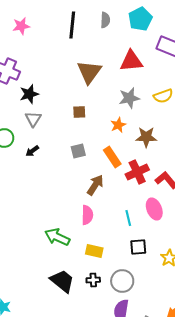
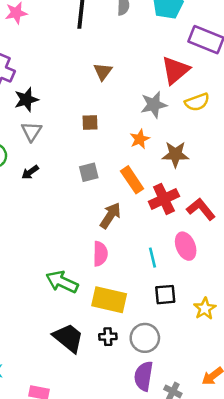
red triangle: (131, 61) -> (175, 70), moved, turned -35
brown triangle: (89, 72) -> (103, 72), size x0.6
yellow rectangle: (94, 251) -> (109, 300), size x1.5

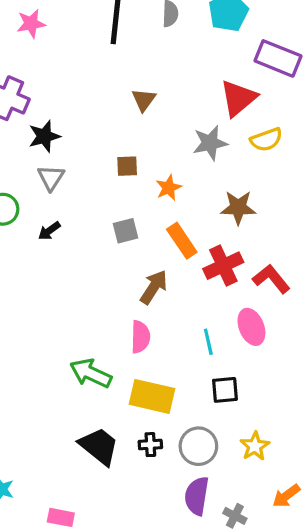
orange star: (140, 139) -> (169, 188), moved
yellow star: (205, 309) -> (255, 446), moved

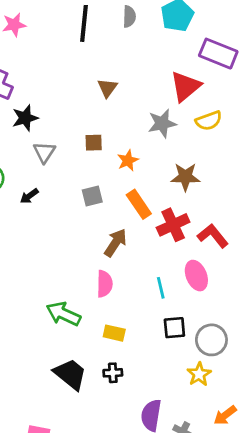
gray triangle: (51, 178) -> (44, 152), moved
yellow rectangle: (152, 396) -> (114, 333), size x0.6
gray circle: (198, 446) -> (211, 340), moved

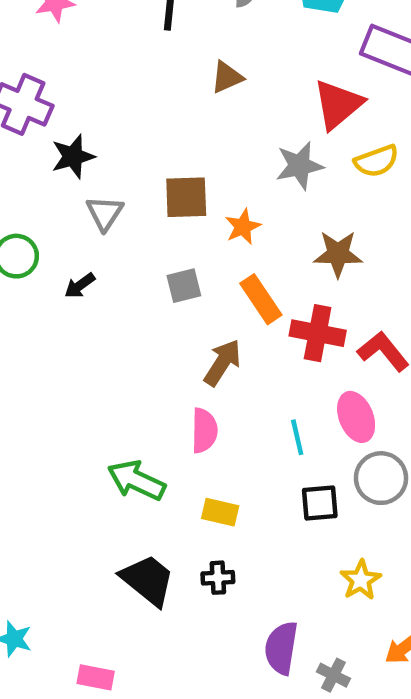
brown triangle: (107, 88) -> (227, 77), moved, turned 30
brown square: (94, 143) -> (186, 197), size x1.5
red cross: (173, 225) -> (318, 333), turned 36
gray circle: (211, 340) -> (381, 478), moved

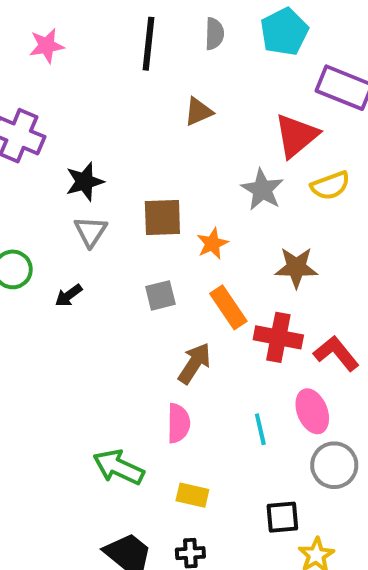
black star: (73, 156) -> (85, 182), moved
gray star: (299, 166) -> (262, 190), turned -30
black square: (320, 503) -> (282, 517), moved

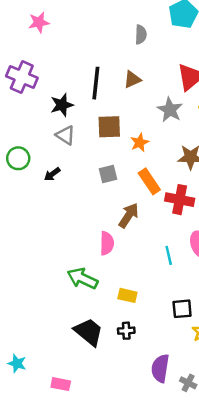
gray semicircle: (214, 34) -> (141, 35), moved
black line: (148, 44) -> (96, 83), moved
brown triangle: (198, 112) -> (132, 79), moved
gray triangle: (91, 232) -> (66, 135), turned -30
pink semicircle: (178, 423) -> (107, 243), moved

